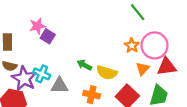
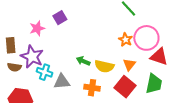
purple square: (48, 36) -> (60, 18), moved, turned 32
red triangle: (167, 67) -> (159, 57), turned 30
orange triangle: (143, 69) -> (129, 65), moved
purple star: (24, 79) -> (32, 57), moved

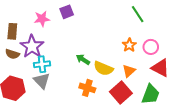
pink circle: (146, 38) -> (151, 47), size x0.6
cyan cross: (44, 72) -> (42, 64), turned -35
gray triangle: (62, 82) -> (42, 81), moved, turned 42

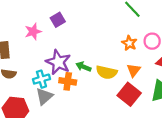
purple star: (32, 46) -> (58, 62), moved
gray triangle: (42, 81) -> (44, 96), turned 42
orange cross: (87, 88) -> (68, 81), moved

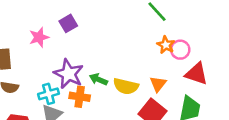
orange star: (129, 43) -> (166, 45), moved

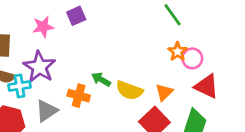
purple star: (69, 74) -> (39, 67), moved
cyan cross: (49, 94) -> (19, 86), moved

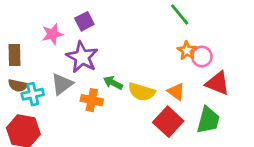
purple star: (39, 67) -> (82, 57), moved
orange triangle: (164, 92) -> (176, 92), turned -36
gray triangle: (47, 111) -> (62, 84), moved

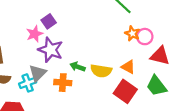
pink star: (52, 34) -> (35, 34), moved
cyan cross: (33, 94) -> (28, 83), moved
green trapezoid: (208, 120) -> (157, 86), turned 135

